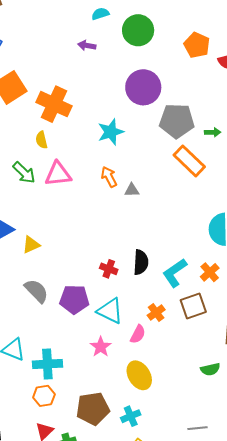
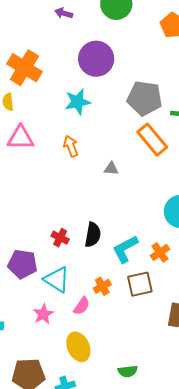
purple circle: (143, 87) -> (96, 59), moved
gray triangle: (132, 190) -> (111, 169), moved
green semicircle: (210, 369) -> (128, 371), moved

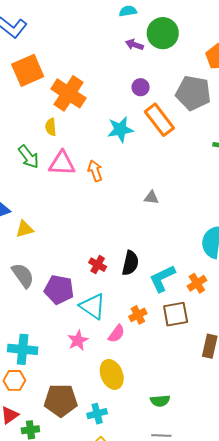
purple arrow: (64, 13) -> (134, 45), moved
purple circle: (96, 59) -> (141, 87), size x0.5
gray pentagon: (145, 98) -> (193, 93), moved
orange rectangle: (152, 140) -> (159, 120), moved
orange arrow: (71, 146) -> (95, 171), moved

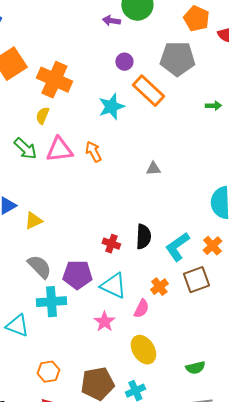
yellow semicircle: (51, 127) -> (42, 116), turned 36
cyan cross: (23, 349) -> (51, 302), moved

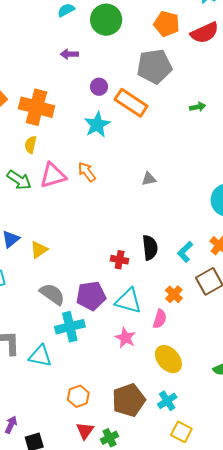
purple arrow: (111, 21) -> (69, 54), moved
purple circle: (124, 62) -> (99, 87), moved
cyan L-shape: (177, 247) -> (185, 252), size x0.7

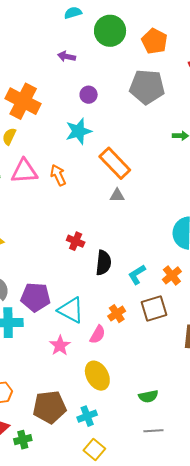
orange pentagon: (167, 24) -> (155, 41), moved
orange rectangle: (131, 103) -> (115, 163), moved
red cross: (120, 260) -> (76, 241), moved

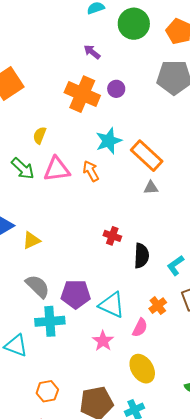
purple arrow: (67, 56) -> (92, 52), turned 30
orange cross: (23, 101) -> (82, 94), moved
cyan star: (79, 131) -> (109, 141), moved

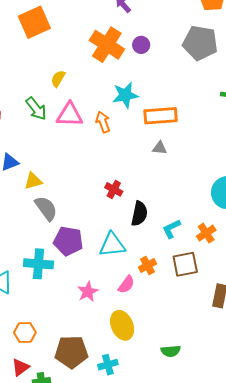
orange rectangle: (147, 156) -> (161, 116), turned -56
gray semicircle: (38, 286) -> (46, 208), moved
cyan triangle: (112, 305) -> (112, 245), moved, turned -40

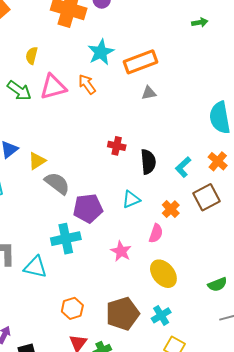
cyan triangle: (112, 245) -> (131, 199), size x0.7

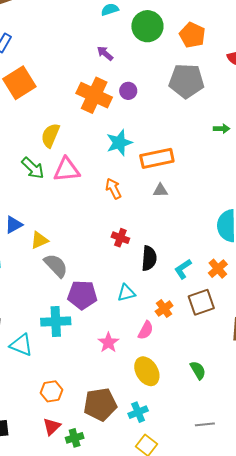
yellow semicircle: (32, 56) -> (50, 135), size x1.4
orange arrow: (87, 84) -> (113, 189), moved
green semicircle: (217, 284) -> (198, 370), moved, turned -108

